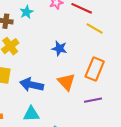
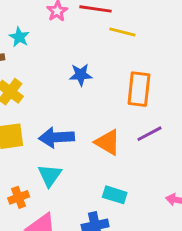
orange triangle: (66, 82) -> (108, 142), moved
cyan triangle: (31, 114) -> (50, 175), moved, turned -36

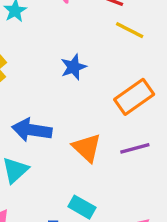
blue star: (81, 75) -> (73, 67), turned -30
orange rectangle: (139, 89) -> (134, 97), turned 36

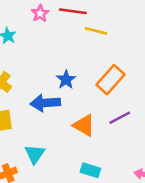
blue star: (73, 67) -> (66, 80), moved
blue arrow: (32, 130) -> (45, 103), moved

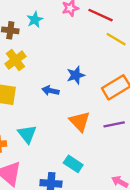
blue arrow: (45, 103) -> (51, 91), size x0.6
cyan triangle: (35, 154) -> (27, 134), turned -30

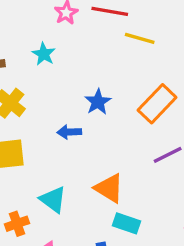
cyan star: (35, 20) -> (44, 54), moved
orange triangle: (80, 121) -> (109, 188), moved

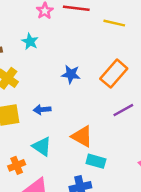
yellow line: (140, 38) -> (114, 23), moved
blue star: (98, 102) -> (71, 74), turned -30
blue arrow: (69, 132) -> (42, 110), moved

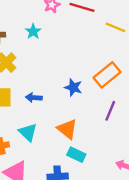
blue star: (71, 74) -> (73, 87), moved
purple line: (123, 110) -> (110, 111), turned -48

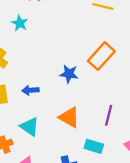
purple line: (110, 111) -> (109, 115), moved
cyan rectangle: (76, 155) -> (94, 146), moved

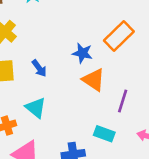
blue arrow: (30, 90) -> (39, 68), turned -126
orange triangle: (69, 117) -> (94, 80), moved

